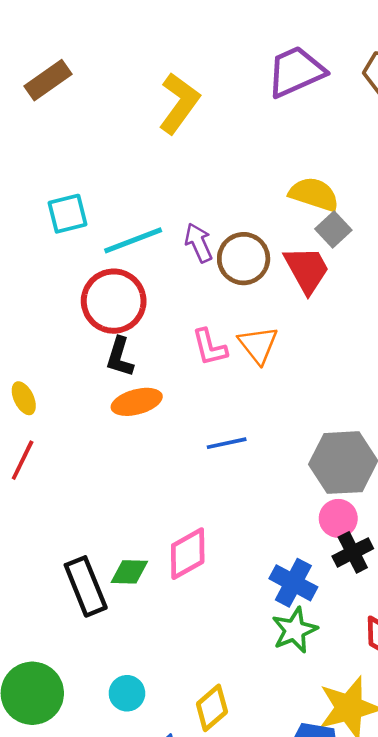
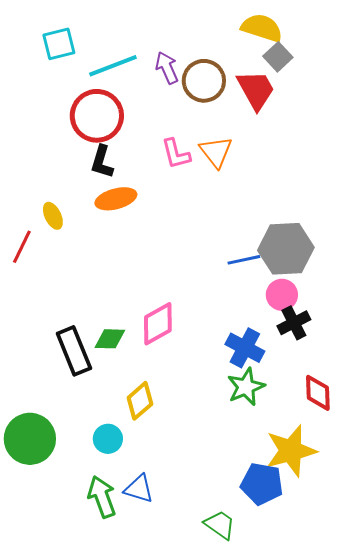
yellow ellipse: (24, 398) -> (53, 216), moved
blue line: (227, 443) -> (244, 260), moved
yellow diamond: (212, 708) -> (140, 401), moved

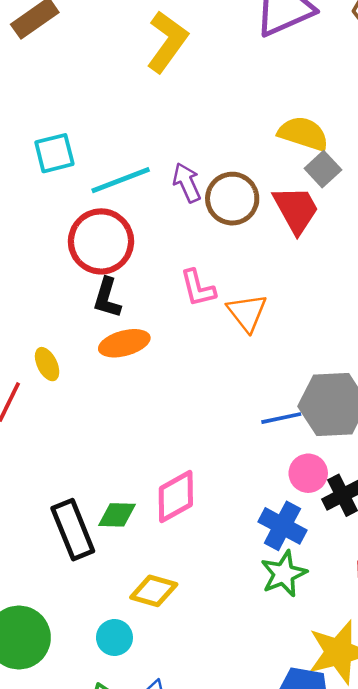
orange triangle: (216, 152) -> (247, 313), moved
pink circle: (282, 295) -> (308, 473), moved
yellow diamond: (140, 401) -> (154, 591), turned 57

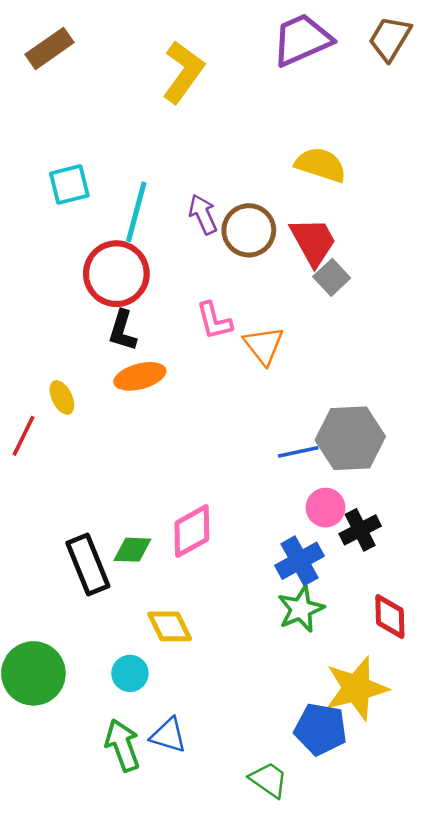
gray square: (323, 169) -> (332, 277), moved
cyan line: (121, 180) -> (136, 212), turned -54
blue cross: (282, 526) -> (300, 561), turned 33
yellow diamond: (154, 591) -> (170, 626), turned 48

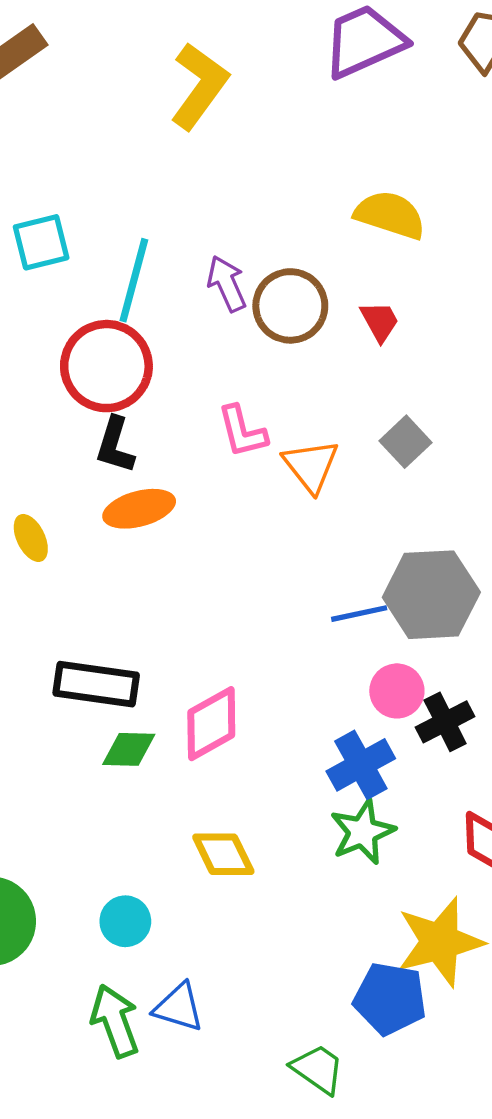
red trapezoid: (313, 241) -> (380, 321), size x0.6
gray square: (332, 277) -> (406, 442), moved
black rectangle: (88, 564) -> (96, 684), moved, turned -60
yellow diamond: (170, 626) -> (223, 854), moved

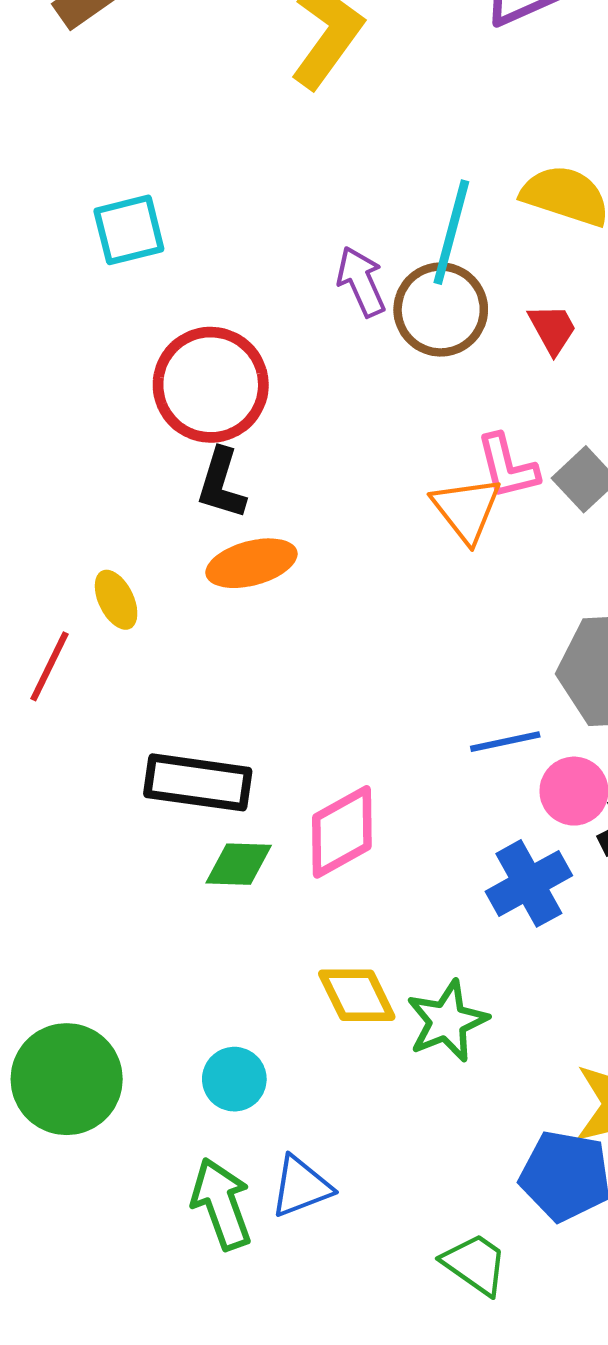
cyan line: (134, 280) -> (451, 232), moved
pink L-shape: (242, 431) -> (507, 466), moved
blue line: (359, 614) -> (505, 742), moved
green star: (363, 832) -> (447, 1021), moved
blue triangle: (179, 1007) -> (301, 1187), turned -38

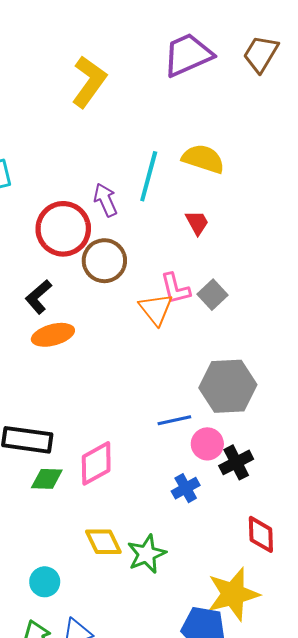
brown circle: (441, 310) -> (104, 261), moved
red circle: (211, 385) -> (63, 229), moved
black L-shape: (221, 484) -> (39, 297), turned 32
blue cross: (529, 883) -> (186, 488), size x0.7

